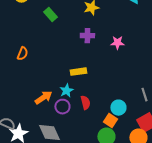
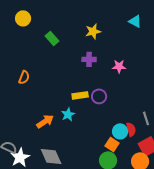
red semicircle: (85, 103) -> (131, 129), moved
purple circle: (62, 107) -> (99, 96), moved

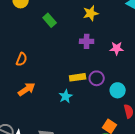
orange arrow: (45, 121) -> (27, 89), moved
cyan circle: (120, 131) -> (118, 90), moved

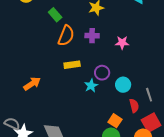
orange semicircle: (22, 59) -> (66, 36), moved, size x1.5
yellow rectangle: (78, 77) -> (72, 65), moved
cyan star: (66, 96) -> (91, 86), moved

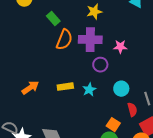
purple cross: (92, 36) -> (90, 40), size x1.6
yellow rectangle: (72, 65) -> (65, 87), moved
purple circle: (102, 73) -> (100, 65), moved

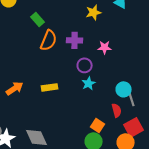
yellow star: (94, 12) -> (94, 12), moved
purple cross: (90, 40) -> (75, 40), size x0.7
cyan circle: (121, 89) -> (124, 89), moved
cyan star: (89, 90) -> (89, 83), moved

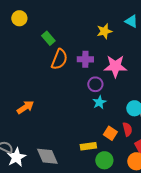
pink star: (105, 47) -> (115, 66), size x1.6
yellow rectangle: (50, 87) -> (88, 146), moved
orange square: (98, 125) -> (110, 133), moved

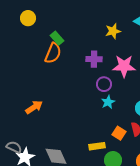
orange semicircle: (59, 59) -> (53, 53), moved

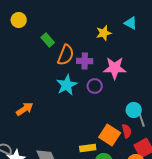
orange semicircle: (53, 53) -> (66, 55), moved
cyan star: (108, 102) -> (67, 85), moved, size x1.5
orange square: (119, 133) -> (110, 135), size x1.5

